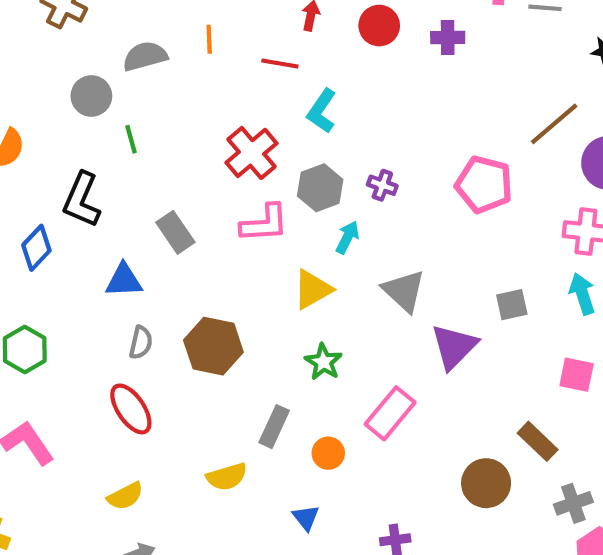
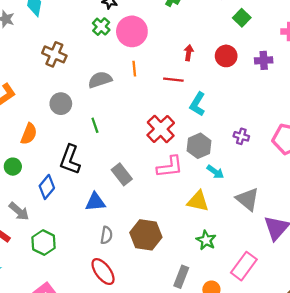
gray circle: (91, 96) -> (61, 104), moved
purple cross: (382, 185) -> (241, 136), moved
cyan arrow: (347, 237) -> (215, 172), turned 102
yellow triangle: (313, 289) -> (198, 201), turned 45

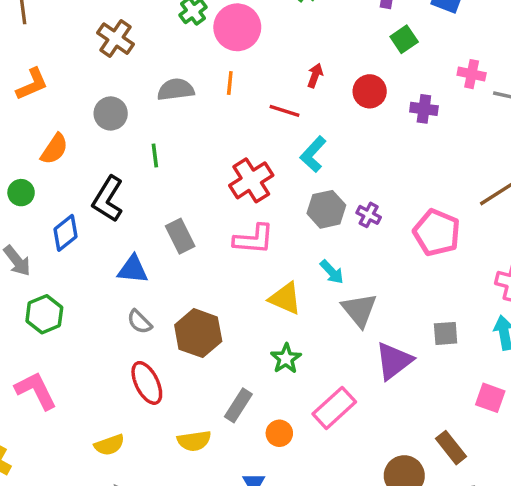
gray hexagon: (199, 146) -> (326, 209), moved
cyan arrow: (215, 172) -> (332, 272), moved
gray semicircle: (106, 235) -> (140, 322), turned 114
red ellipse: (103, 272) -> (147, 383), moved

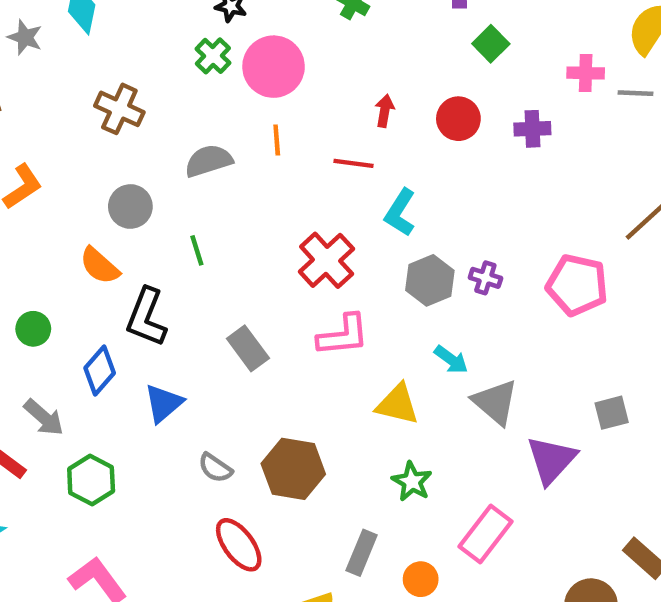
orange semicircle: (54, 149) -> (100, 266), moved, turned 108
blue triangle: (133, 269) -> (163, 403), moved, turned -36

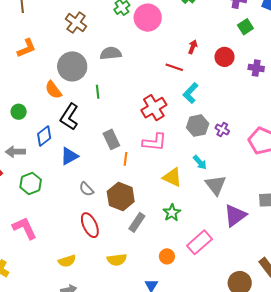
orange line: (277, 140) -> (126, 159), moved
gray circle: (130, 206) -> (72, 66), size x1.5
gray arrow: (44, 417) -> (15, 152), turned 126
gray rectangle: (362, 553) -> (137, 222), moved

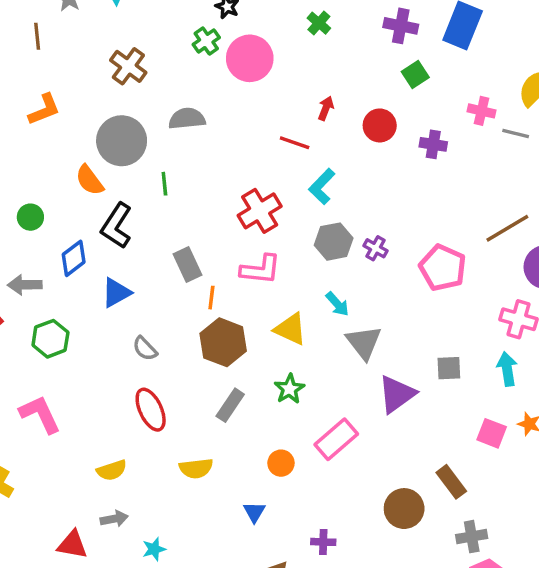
brown hexagon: (121, 197) -> (223, 342), moved

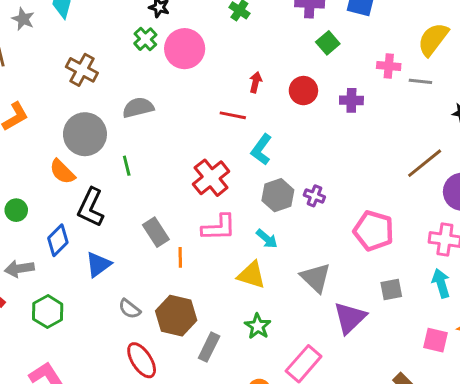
pink pentagon: (443, 268) -> (374, 231), moved
cyan arrow: (337, 304) -> (267, 239), moved
brown hexagon: (223, 342) -> (176, 316), moved

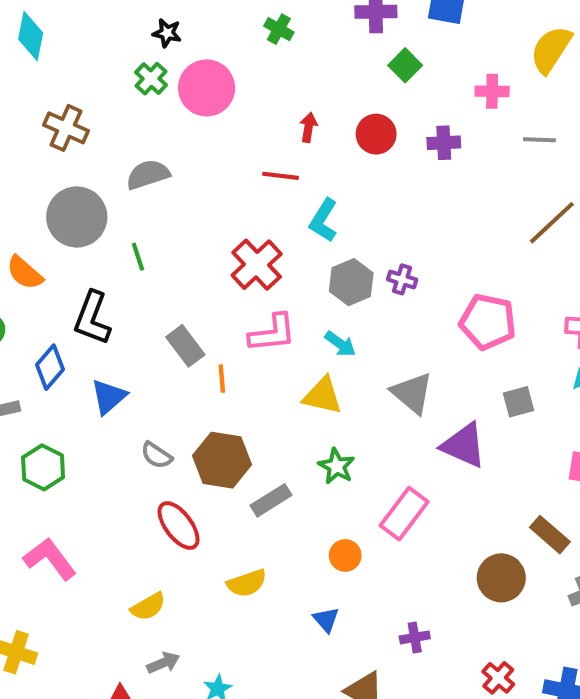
gray line: (420, 81) -> (539, 140), moved
orange semicircle: (62, 172) -> (25, 273), moved
purple triangle: (350, 318) -> (464, 445), turned -48
gray rectangle: (209, 347) -> (271, 500), turned 36

